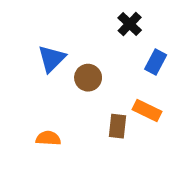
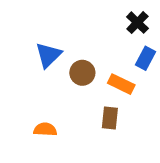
black cross: (130, 24) -> (137, 23), moved
orange rectangle: (147, 111) -> (121, 84), moved

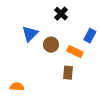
black cross: (137, 23) -> (61, 14), moved
orange semicircle: (45, 129) -> (17, 87), moved

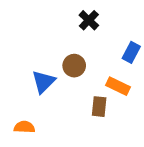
blue triangle: (30, 34) -> (43, 82), moved
orange rectangle: (75, 52) -> (118, 86), moved

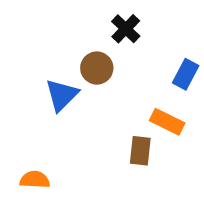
brown circle: (74, 66) -> (97, 68), moved
blue triangle: (43, 82) -> (62, 95), moved

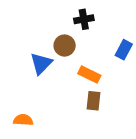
black cross: (126, 29) -> (84, 19), turned 36
orange rectangle: (167, 122) -> (89, 74), moved

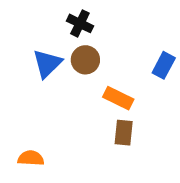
black cross: (84, 19) -> (80, 23), moved, turned 36
blue triangle: (41, 63) -> (47, 63), moved

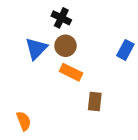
orange rectangle: (118, 98) -> (71, 72), moved
orange semicircle: (31, 158) -> (24, 121), turned 66

